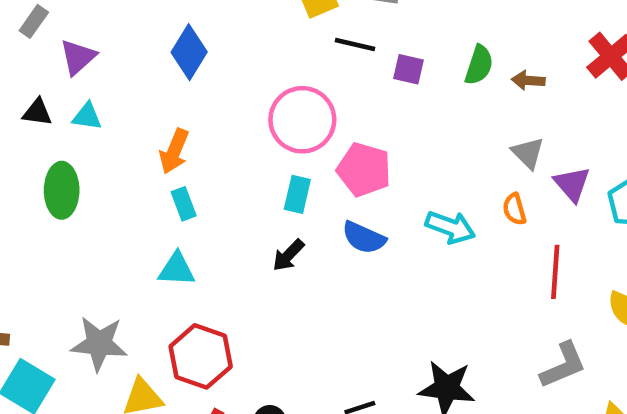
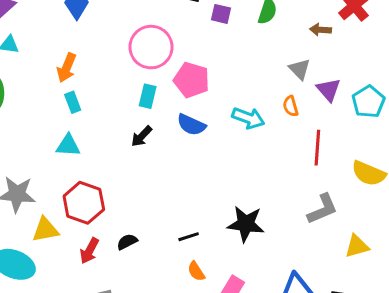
brown arrow: (528, 80) -> (320, 30), moved

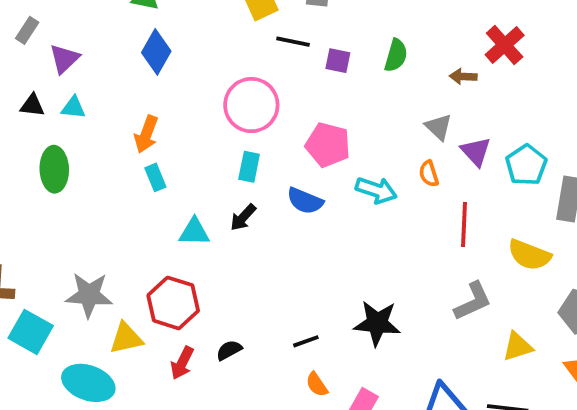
pink pentagon: (192, 80) -> (328, 145), moved
cyan triangle: (68, 145) -> (194, 232), moved

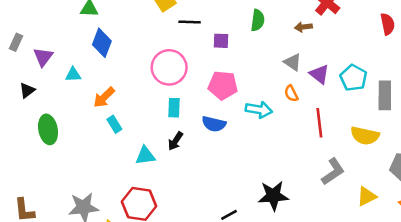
purple square: (338, 61) -> (221, 41), moved
black triangle: (32, 105) -> (27, 90), turned -35
cyan triangle: (73, 108) -> (73, 75), moved
orange arrow: (146, 134) -> (104, 97), turned 35

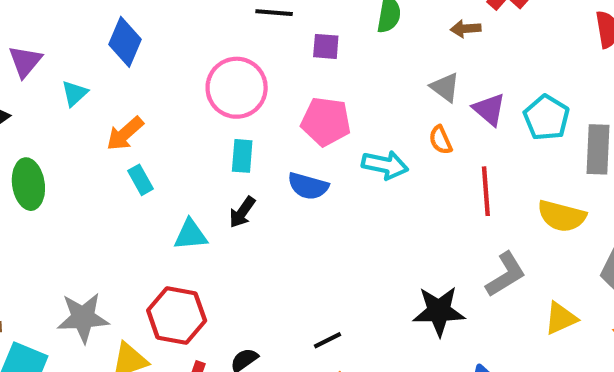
cyan triangle: (73, 75) -> (75, 93), turned -42
black star: (273, 196) -> (439, 311), moved

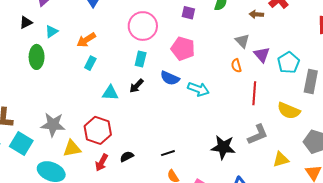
cyan triangle: (75, 93) -> (52, 32), moved
cyan arrow: (385, 165) -> (198, 89), moved
cyan rectangle: (141, 180) -> (90, 63), turned 48

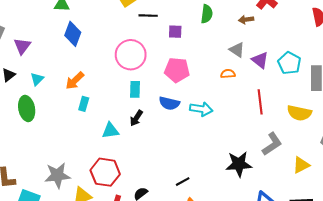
orange semicircle: (236, 66) -> (228, 74), moved, turned 112

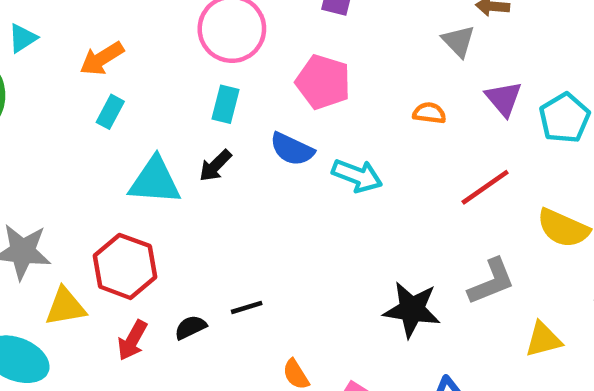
gray triangle: (237, 50) -> (458, 41), moved
red line: (260, 102) -> (485, 187), turned 50
cyan triangle: (110, 131) -> (155, 181), size x1.4
black line: (183, 182) -> (247, 307), moved

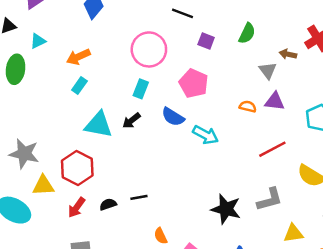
purple triangle: (504, 99) -> (275, 101), moved, turned -50

